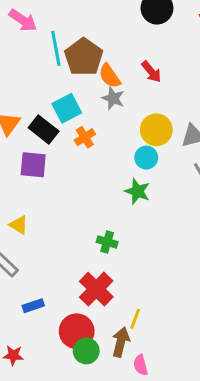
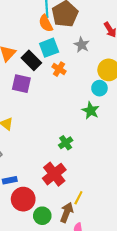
orange semicircle: (110, 76) -> (46, 23), moved
orange cross: (85, 137) -> (59, 69), turned -32
green cross: (107, 242) -> (66, 143), turned 32
red circle: (77, 331) -> (23, 199), moved

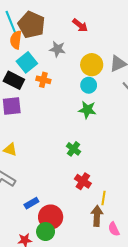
orange semicircle: (46, 23) -> (16, 40), turned 54
red cross: (54, 174) -> (83, 181), moved, size x0.7
green circle: (42, 216) -> (46, 232), moved

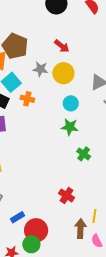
yellow circle: (92, 65) -> (63, 73), moved
green cross: (73, 149) -> (84, 154), moved
yellow line: (104, 198) -> (94, 216), moved

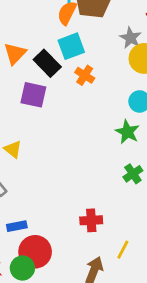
gray star: (40, 69) -> (131, 38), moved
red cross: (67, 195) -> (91, 220), turned 35
yellow line: (94, 216) -> (123, 250), moved

